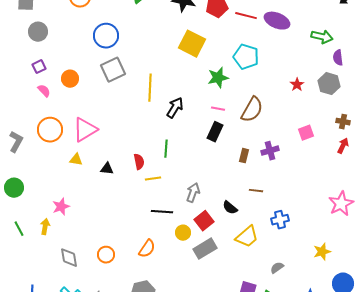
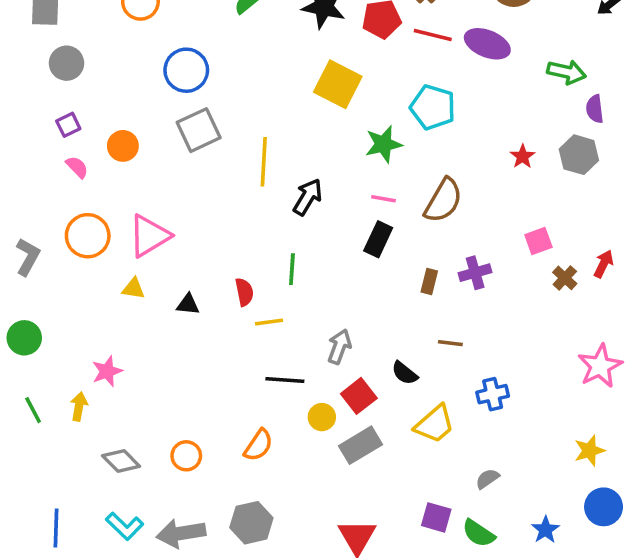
brown cross: (343, 122) -> (565, 278), moved, turned 32
yellow star: (322, 252) -> (589, 451), moved
gray diamond: (69, 258) -> (121, 461), turned -35

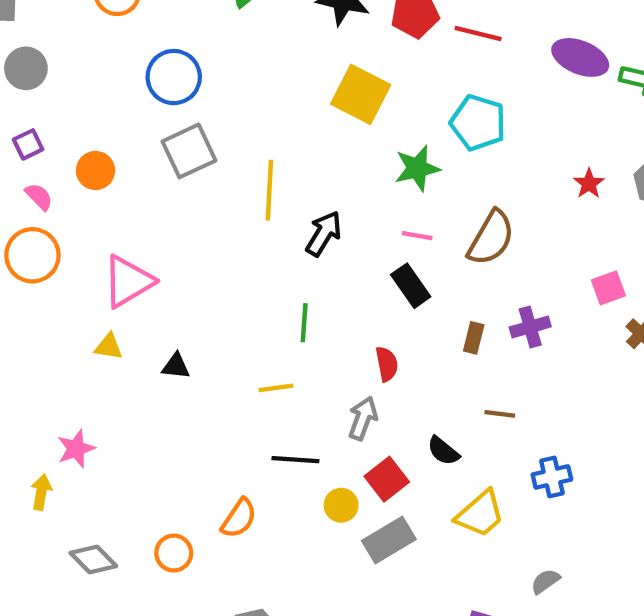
purple ellipse: (487, 44) -> (580, 57), moved
orange circle: (88, 236) -> (32, 255), moved
black rectangle: (378, 239) -> (411, 286), turned -60
red semicircle: (244, 292) -> (387, 364), moved
orange semicircle: (258, 445) -> (239, 518), moved

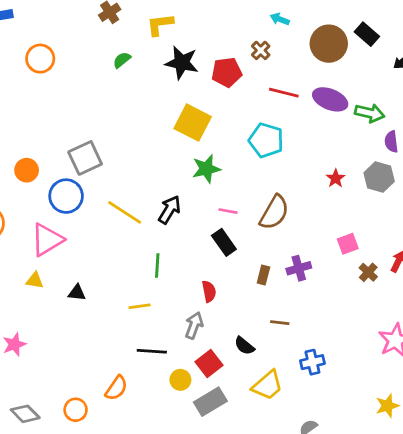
red line: (478, 34) -> (284, 93), moved
blue circle: (174, 77) -> (66, 196), moved
green star: (417, 168) -> (206, 169), moved
yellow line: (269, 190) -> (125, 212), moved, turned -60

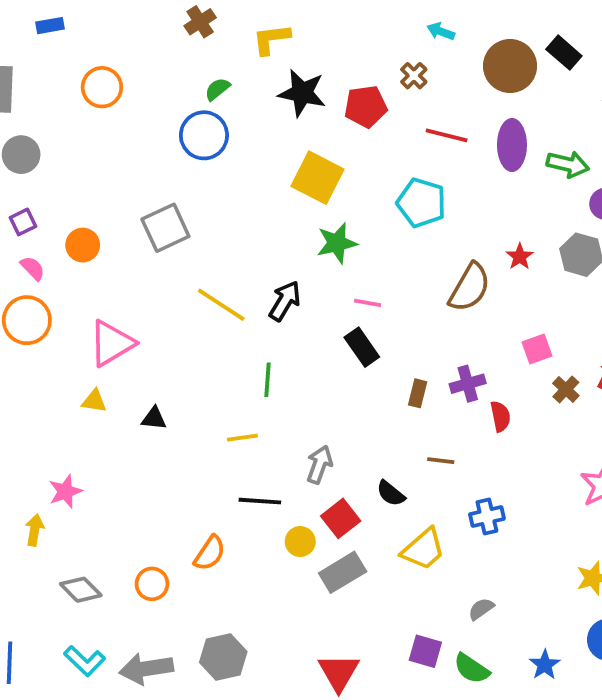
purple ellipse: (330, 99) -> (512, 145), turned 68
blue circle: (66, 196) -> (204, 135), moved
brown semicircle: (274, 212) -> (470, 287), moved
red semicircle: (209, 291) -> (500, 416), moved

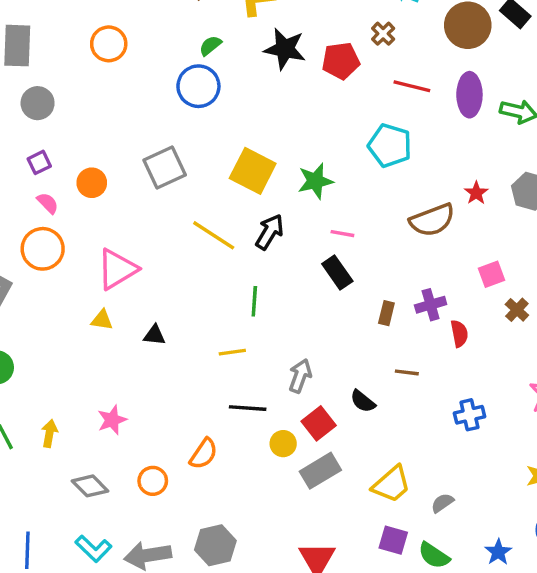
yellow square: (318, 178) -> (253, 171), moved
brown semicircle: (470, 287) -> (432, 220), turned 39
pink star: (65, 491) -> (112, 420), moved
blue cross: (487, 517) -> (469, 415), moved
yellow trapezoid: (423, 549) -> (392, 484), moved

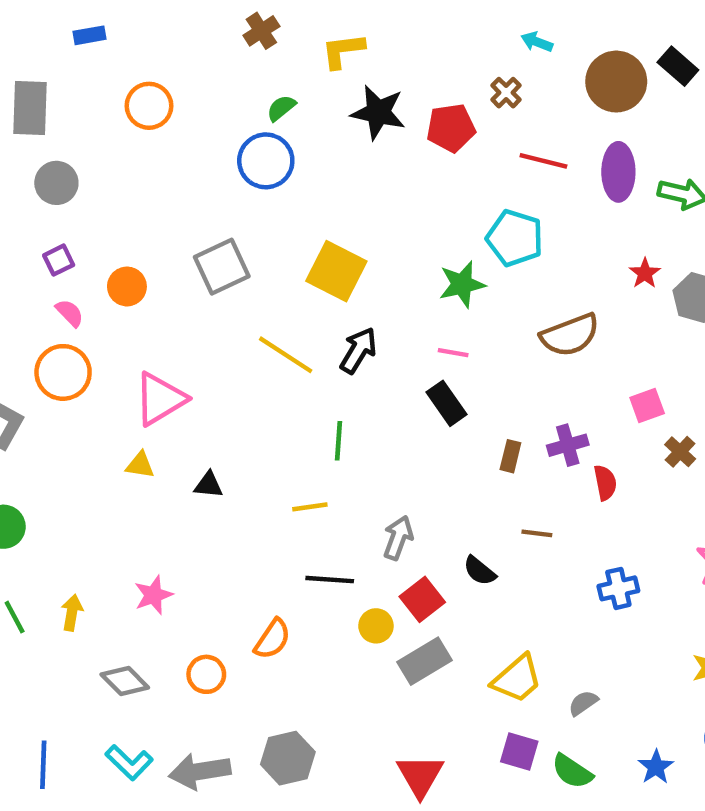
green star: (315, 181) -> (462, 284), moved
red star: (476, 193) -> (645, 273), moved

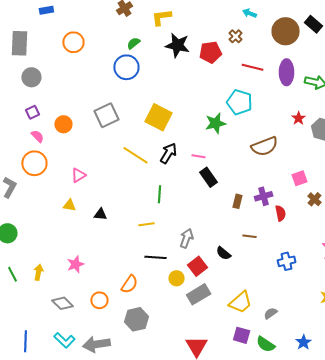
pink line: (453, 353) -> (199, 156), moved
pink triangle: (160, 399) -> (78, 175), size x0.6
gray hexagon: (288, 758) -> (136, 319), moved

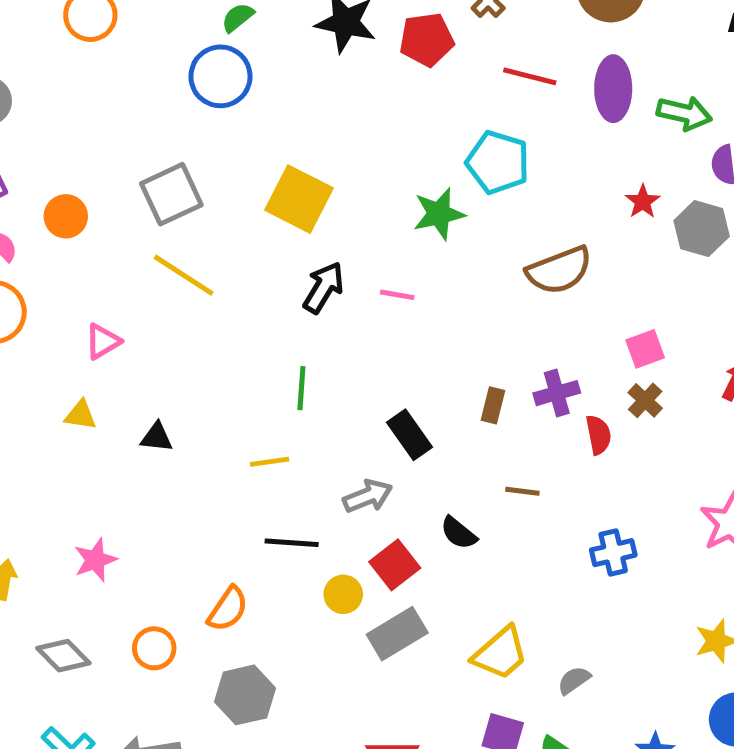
yellow line: (135, 155) -> (184, 275), moved
black rectangle: (209, 177) -> (409, 435), moved
brown cross: (315, 199) -> (645, 400), moved
gray arrow: (187, 238) -> (368, 496), turned 48

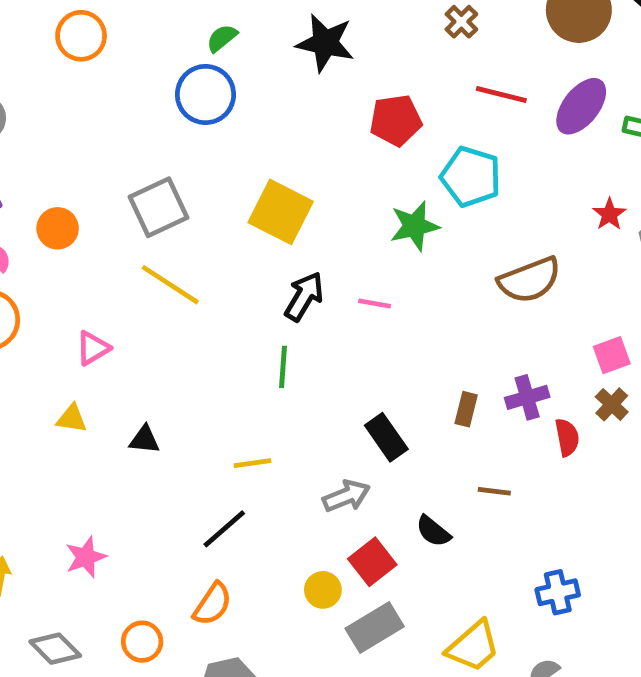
red pentagon: (427, 40) -> (396, 120), moved
purple ellipse: (613, 89) -> (581, 106), turned 38
green line: (301, 388) -> (283, 367), moved
black line: (292, 543) -> (224, 529), moved, turned -45
blue cross: (613, 553) -> (558, 592), moved

